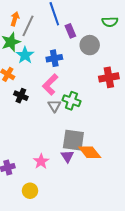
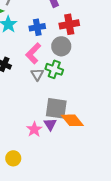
gray circle: (90, 45) -> (61, 46), moved
red cross: (109, 77) -> (69, 24), moved
pink star: (41, 161) -> (34, 129), moved

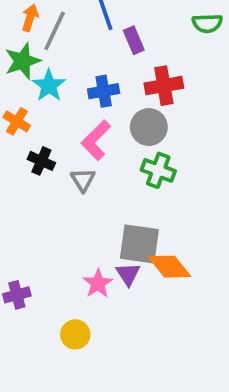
green cross: (54, 69) -> (158, 170), moved
gray triangle: (37, 74) -> (83, 180), moved
yellow circle: (13, 158) -> (75, 334), moved

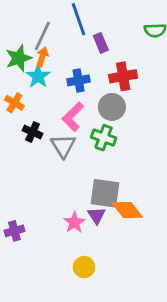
orange arrow: (30, 18) -> (42, 57), moved
green cross: (158, 170) -> (104, 138), moved
gray triangle: (83, 180) -> (63, 146), size x1.4
yellow circle: (75, 334) -> (84, 267), moved

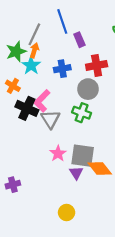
pink L-shape: (73, 117) -> (42, 101), moved
black cross: (33, 132) -> (27, 108), size x1.5
pink star: (74, 223) -> (58, 153), moved

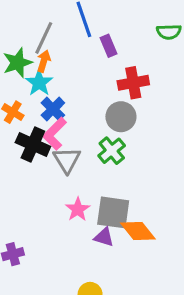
blue cross: (62, 69) -> (53, 109), moved, turned -35
green cross: (82, 113) -> (112, 151), turned 30
purple triangle: (76, 173) -> (104, 237), turned -40

